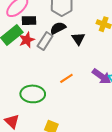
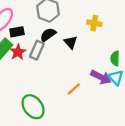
orange line: (66, 78) -> (74, 89), moved
green ellipse: (33, 94) -> (33, 107), turned 60

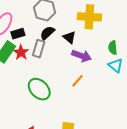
yellow cross: (94, 23) -> (89, 17), size x1.6
purple arrow: (101, 77) -> (82, 56), moved
green ellipse: (33, 107) -> (39, 89), moved

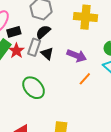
black triangle: (69, 37) -> (47, 54), moved
orange line: (77, 81) -> (85, 79), moved

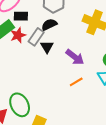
green ellipse: (34, 88) -> (20, 105), moved

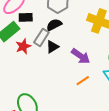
red star: (18, 35) -> (23, 46), moved
black triangle: (47, 47) -> (52, 47), turned 32

